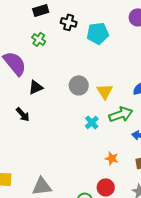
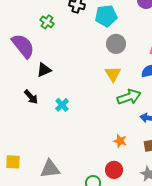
gray circle: (79, 85) -> (116, 44), moved
cyan cross: (92, 122) -> (62, 105), moved

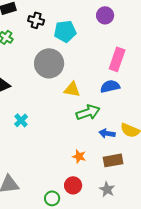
gray circle: (116, 44) -> (49, 63), moved, size x1.5
yellow triangle: (113, 74) -> (72, 89), turned -48

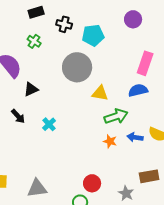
orange star: (79, 156) -> (110, 141), moved
brown rectangle: (113, 160) -> (149, 176), moved
red circle: (73, 185) -> (92, 183), moved
gray star: (107, 189) -> (126, 193), moved

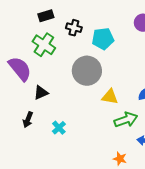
green cross: (34, 41) -> (44, 45), size x1.6
black arrow: (18, 116) -> (28, 120), turned 63
orange star: (110, 141) -> (120, 159), moved

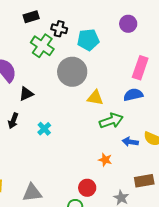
green cross: (44, 45) -> (42, 46), moved

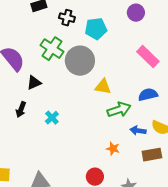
green cross: (42, 46) -> (52, 49), moved
pink rectangle: (140, 68) -> (148, 57), turned -65
blue semicircle: (133, 95) -> (148, 95), moved
brown rectangle: (144, 181) -> (152, 155), moved

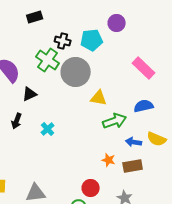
purple circle: (136, 13) -> (117, 23), moved
black cross: (67, 18) -> (63, 41), moved
brown rectangle: (152, 155) -> (133, 166), moved

